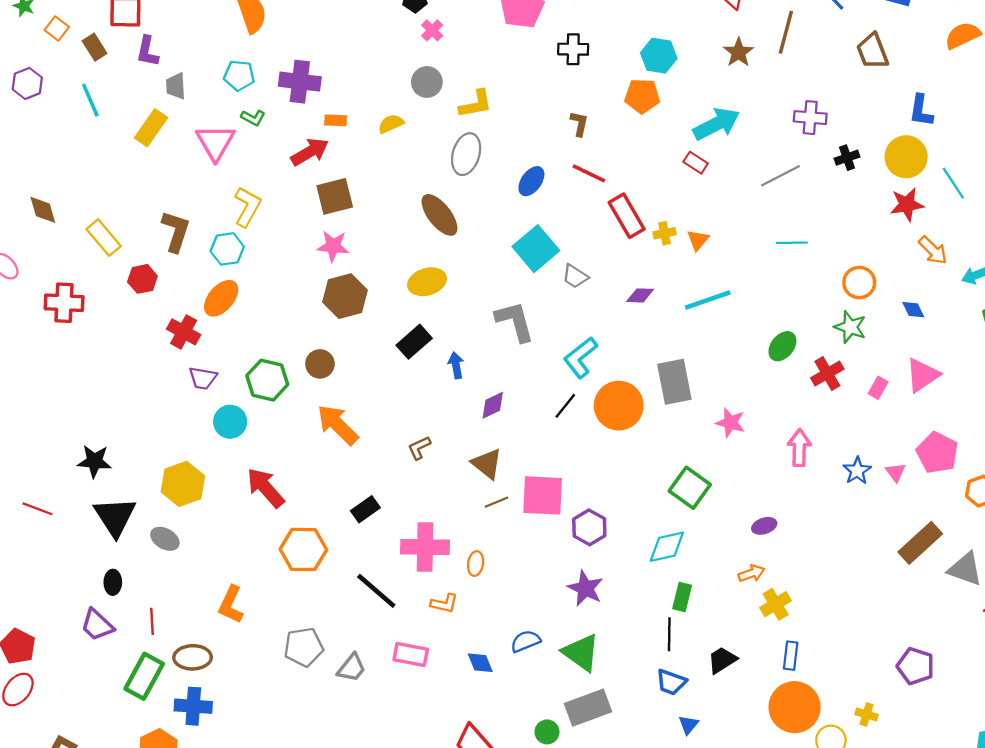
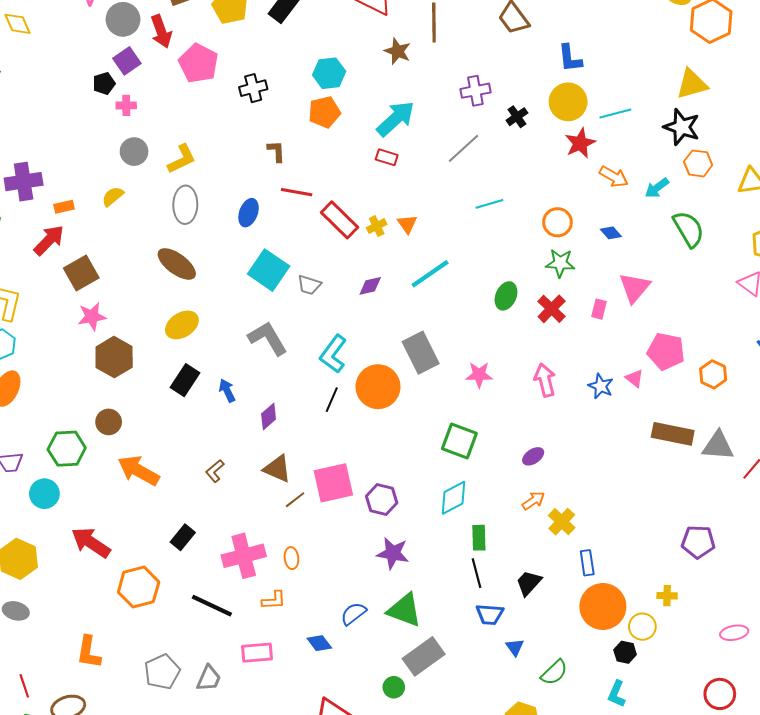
pink cross: (432, 30) -> (126, 105), turned -30
cyan line: (953, 183) -> (615, 113), turned -56
brown rectangle: (920, 543) -> (673, 434), turned 69

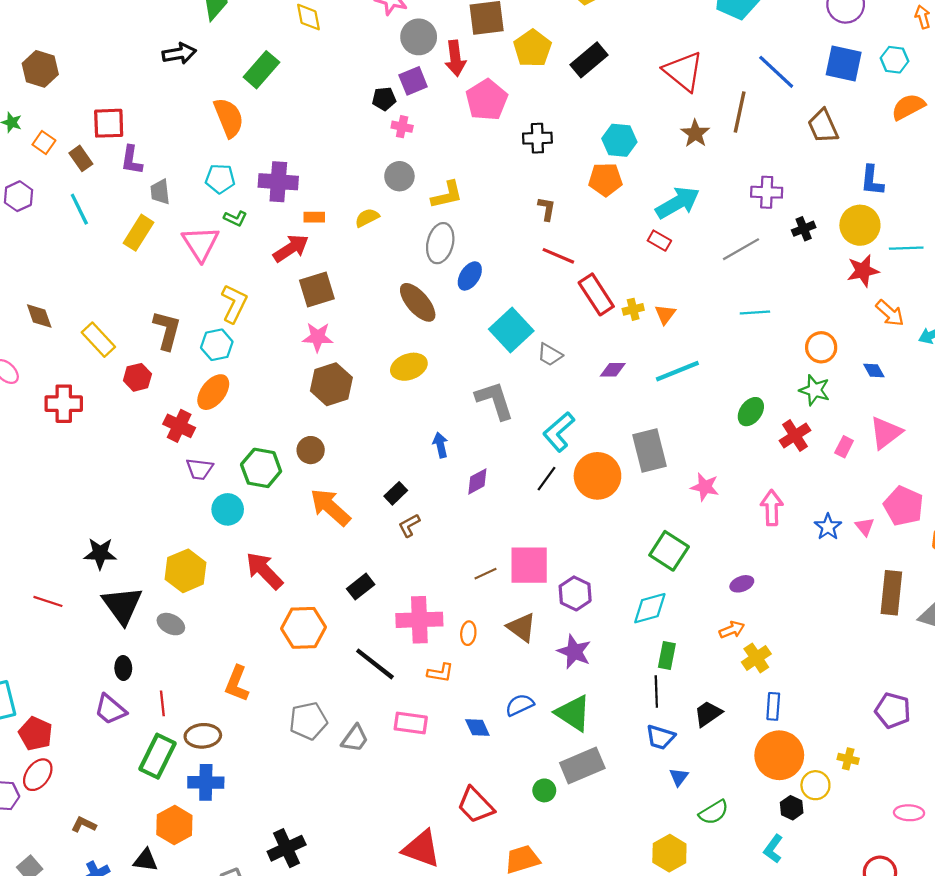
blue ellipse: (249, 213) -> (470, 276), moved
black rectangle: (185, 380) -> (396, 493), moved, size x0.7
brown rectangle: (673, 434) -> (891, 593), turned 72
brown triangle: (277, 469) -> (522, 627), moved

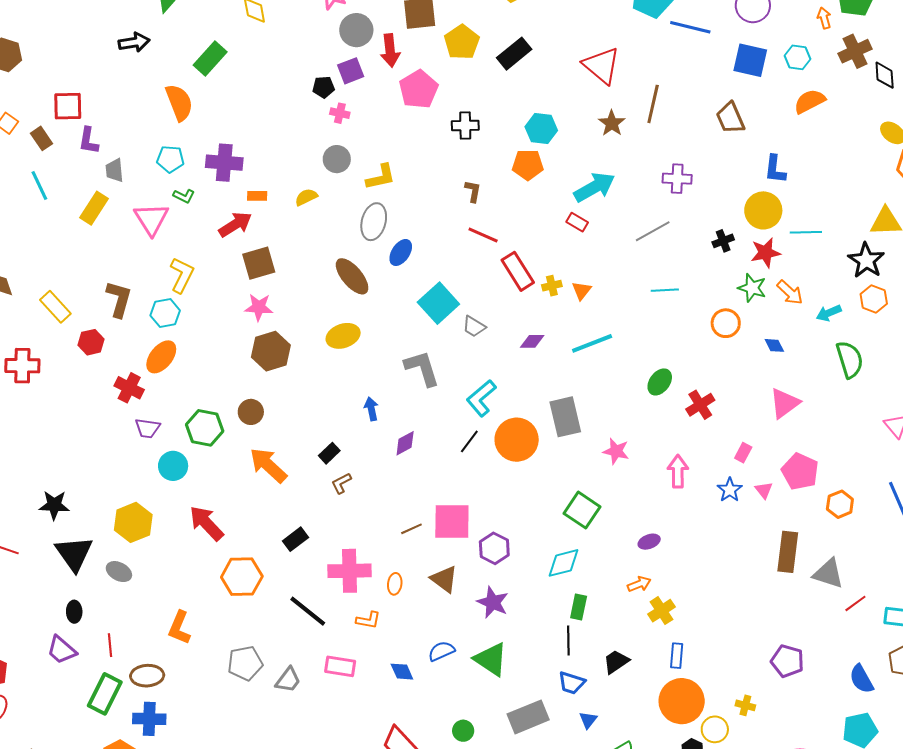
blue line: (776, 72) -> (690, 27), moved, turned -30
black cross: (804, 229) -> (723, 241), moved
green star: (815, 390) -> (752, 288), moved
pink rectangle: (844, 447) -> (743, 453), moved
gray rectangle: (582, 765) -> (528, 717), moved

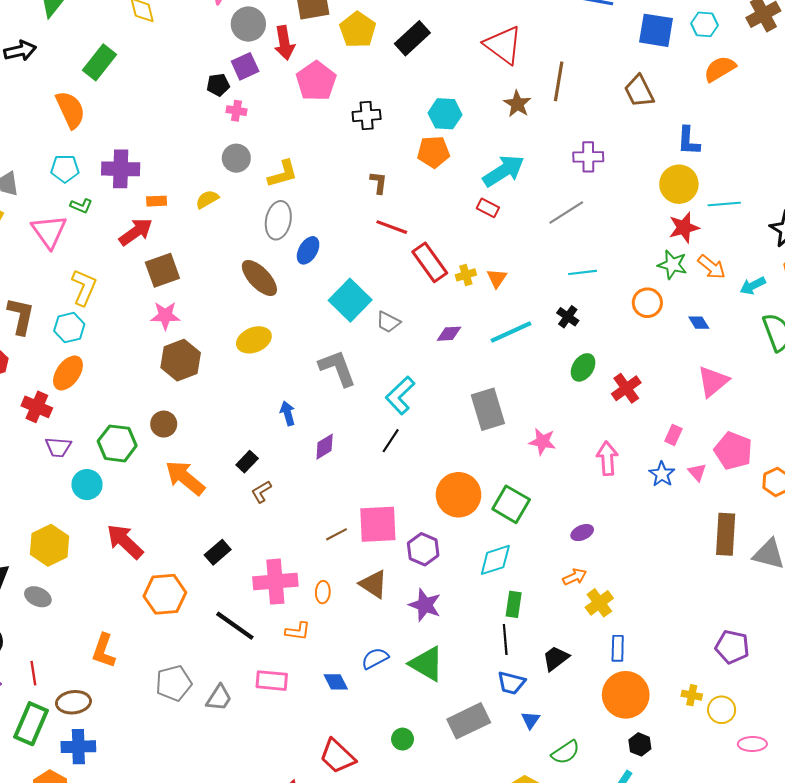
black cross: (723, 241) -> (568, 317), moved, turned -30
orange circle: (517, 440) -> (458, 495), moved
yellow circle: (715, 729) -> (722, 710), moved

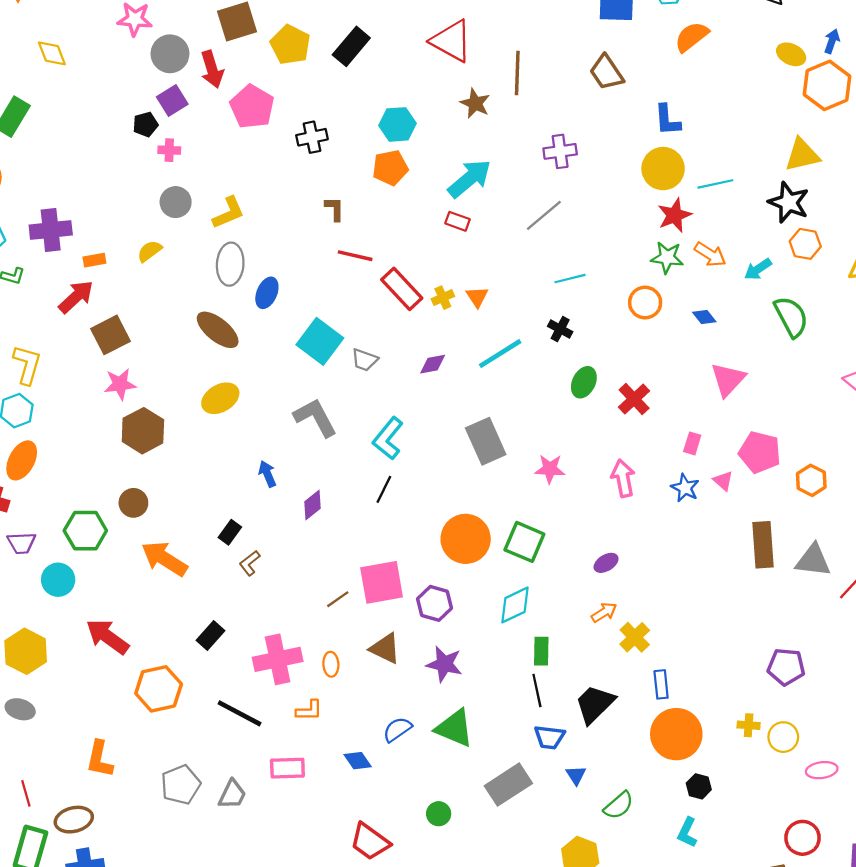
black trapezoid: (556, 658) -> (595, 704), size x1.4

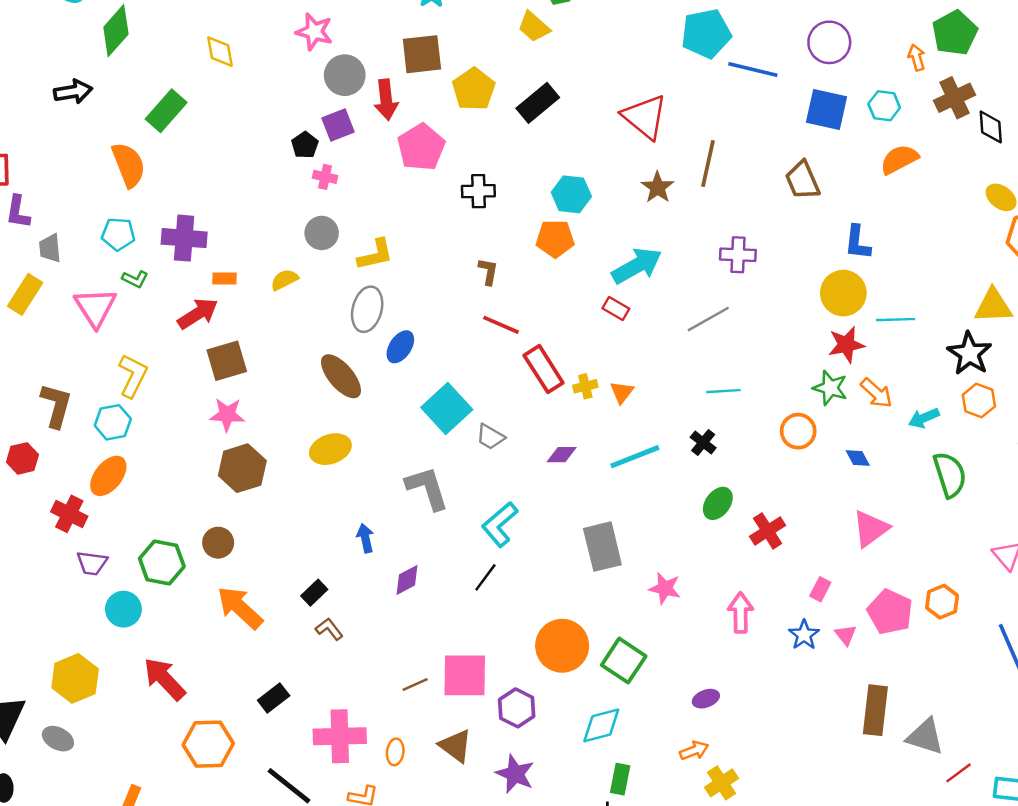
black pentagon: (145, 124) -> (305, 145), turned -30
orange hexagon: (811, 480) -> (942, 602), moved
brown L-shape: (250, 563) -> (329, 629), turned 80

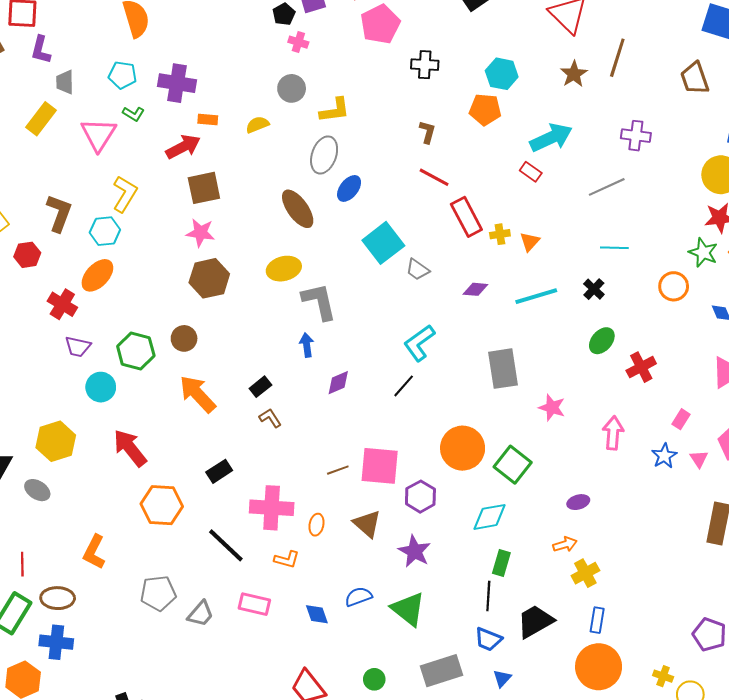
gray L-shape: (427, 488) -> (319, 302), moved

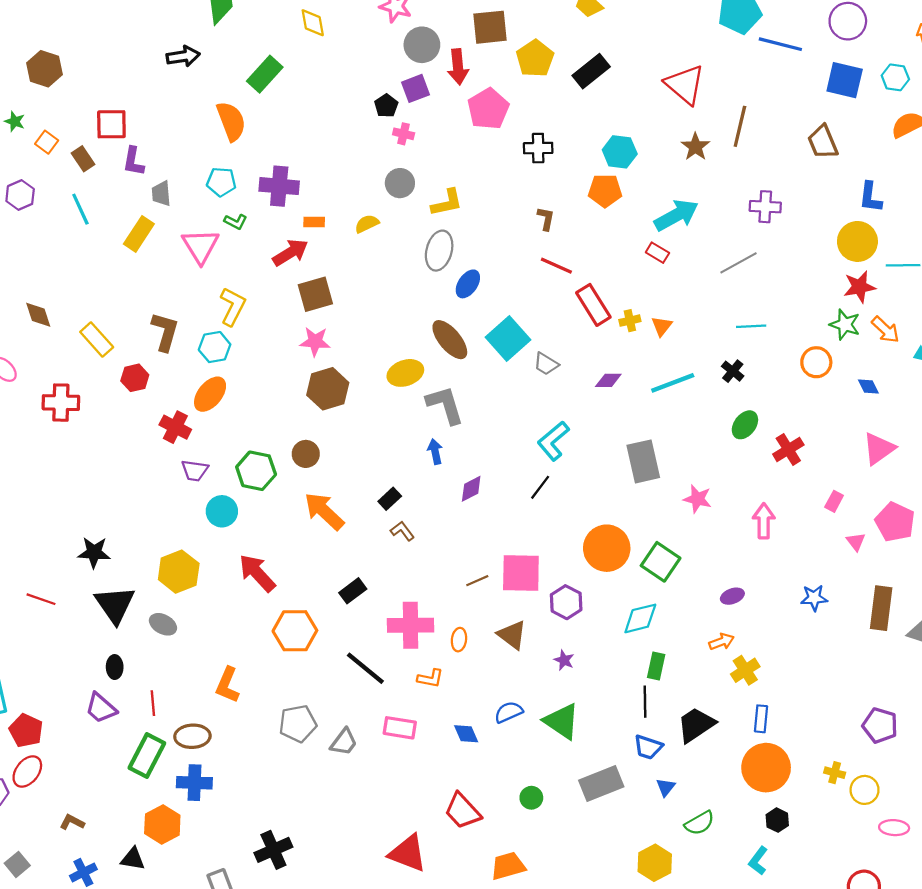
brown ellipse: (298, 209) -> (450, 340), moved
blue star: (664, 456) -> (814, 598), moved, turned 30
purple star: (415, 551) -> (564, 660), size x0.6

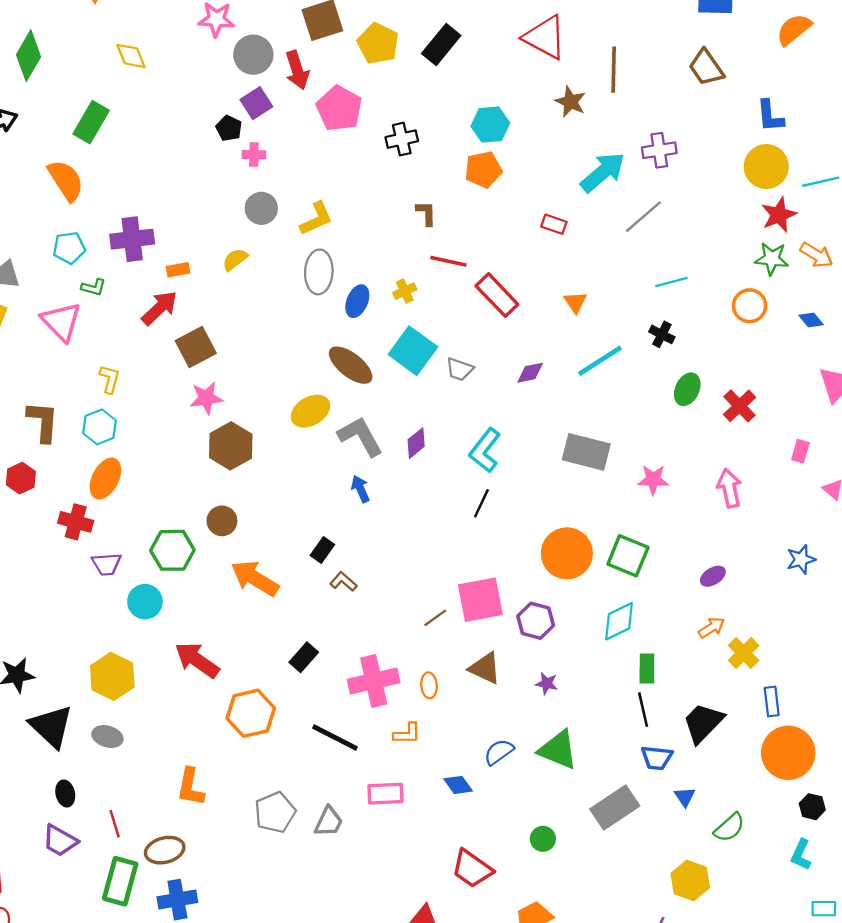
cyan arrow: (676, 215) -> (603, 172), moved
yellow L-shape: (233, 306) -> (110, 379), size x0.7
yellow cross: (630, 321) -> (405, 291), moved
gray rectangle: (643, 461) -> (586, 452), turned -51
purple diamond: (471, 489) -> (416, 443), moved

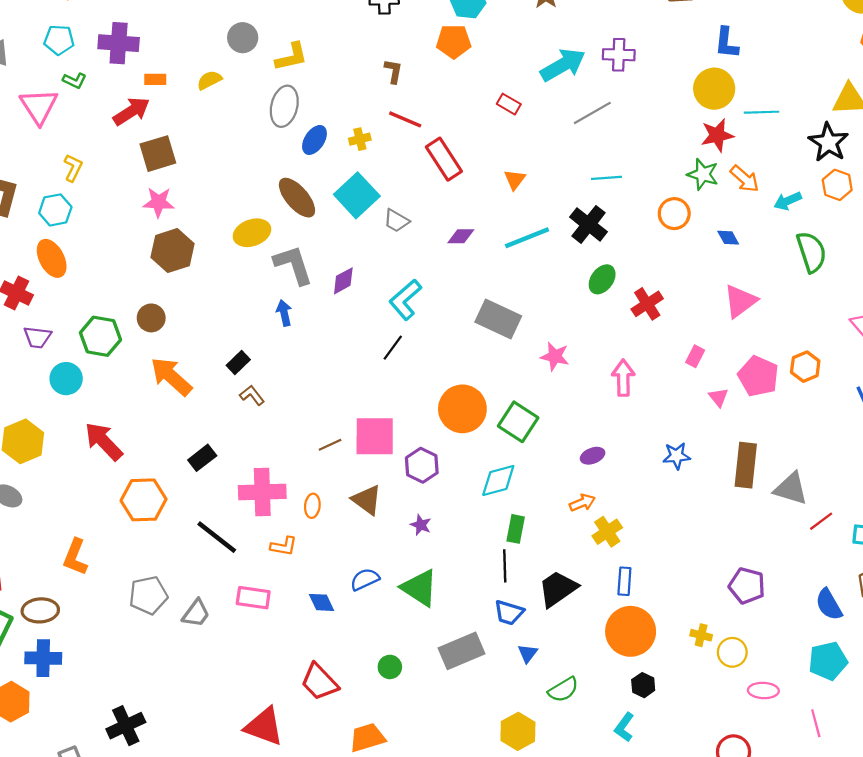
black cross: (662, 334) -> (589, 224), size x1.6
orange ellipse: (105, 478) -> (52, 258), turned -66

